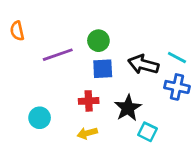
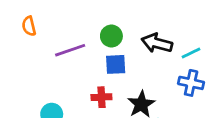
cyan line: (177, 57) -> (191, 53), turned -54
black arrow: (143, 64) -> (157, 43), moved

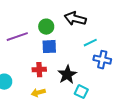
black arrow: (157, 43) -> (75, 19), moved
cyan line: (191, 53) -> (90, 43), moved

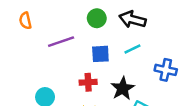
green circle: (46, 27) -> (97, 18), moved
cyan line: (90, 43) -> (132, 49), moved

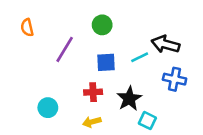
black arrow: (132, 19) -> (165, 44), moved
purple line: (61, 42) -> (65, 49), turned -40

